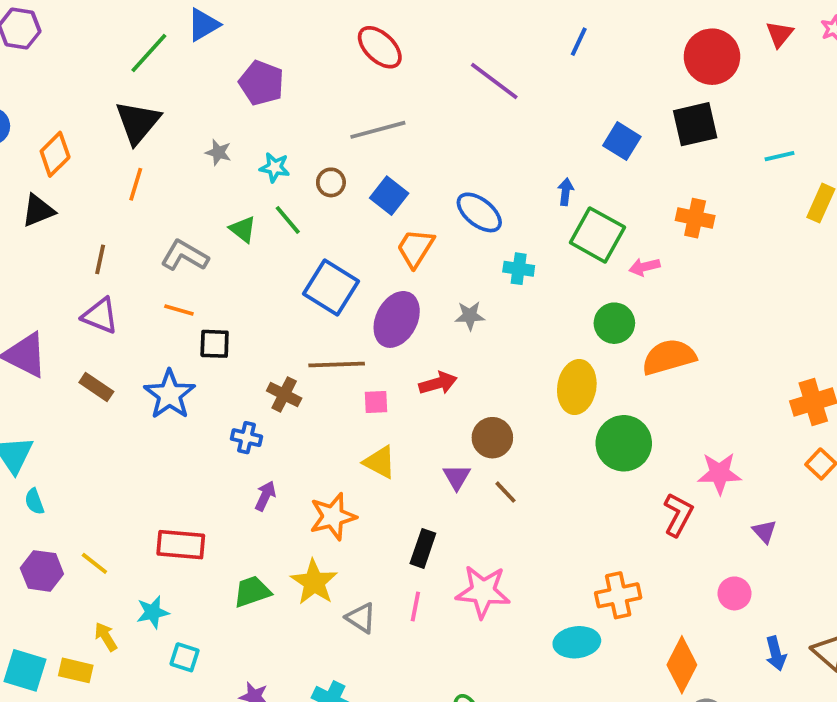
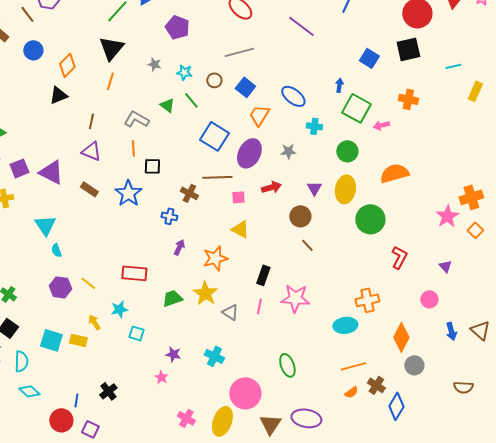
orange line: (179, 310) -> (133, 148), turned 70
green circle: (614, 323) -> (347, 151), moved
pink star: (719, 473) -> (447, 216), moved, turned -30
purple triangle: (457, 477) -> (314, 188), moved

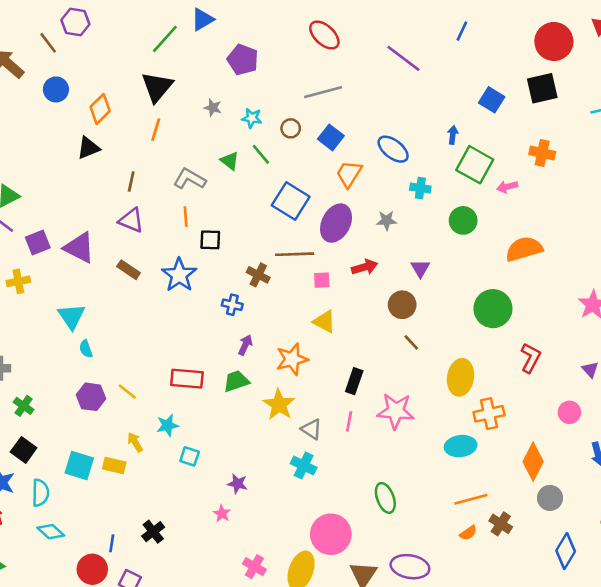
yellow ellipse: (345, 189) -> (461, 377), moved
green trapezoid: (172, 298) -> (236, 381), moved
cyan cross: (214, 356) -> (304, 466), moved
blue diamond: (396, 406) -> (566, 551), moved

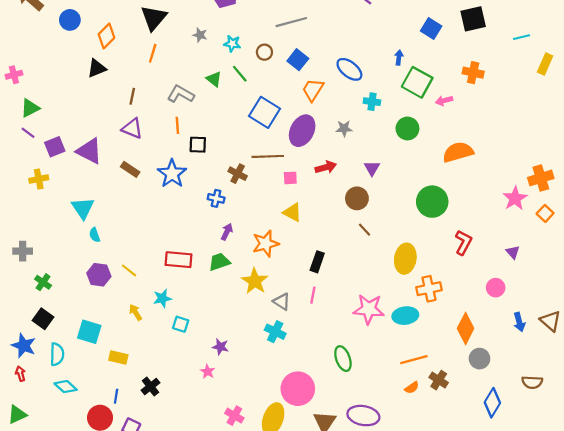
pink star: (396, 411) -> (369, 309), moved
yellow rectangle: (114, 466) -> (118, 357), moved

